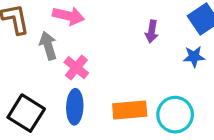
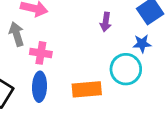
pink cross: (76, 68) -> (41, 53), turned -30
cyan circle: (175, 115) -> (126, 69), moved

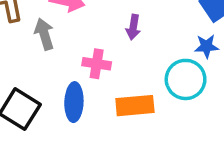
purple arrow: (106, 22) -> (133, 27), moved
pink cross: (41, 53) -> (97, 64), moved

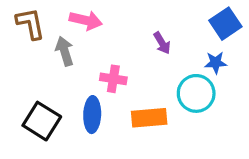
purple arrow: (133, 27) -> (162, 43), moved, turned -40

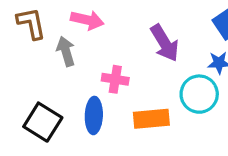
purple arrow: (162, 43) -> (165, 43), size x1.6

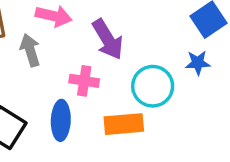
purple arrow: (165, 43) -> (108, 39), moved
cyan circle: (199, 94) -> (153, 86), moved

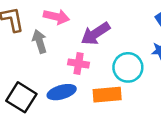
purple arrow: (108, 39) -> (95, 34), turned 88
blue ellipse: (61, 120) -> (62, 92), turned 72

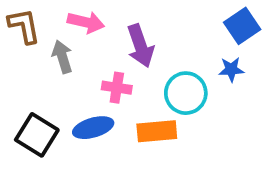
purple arrow: (95, 34) -> (140, 46), turned -76

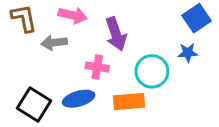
gray arrow: (62, 57) -> (54, 43), turned -80

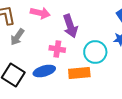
gray arrow: (54, 43) -> (17, 37), moved, turned -48

